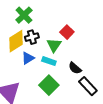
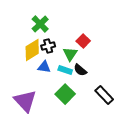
blue triangle: (28, 58) -> (44, 67), turned 40
black semicircle: (75, 68) -> (80, 70), moved

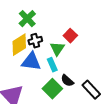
blue triangle: (44, 67) -> (31, 62), size x1.5
cyan rectangle: (65, 70) -> (52, 65), turned 48
black semicircle: (80, 70) -> (67, 81), moved

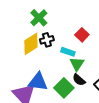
green triangle: (57, 49) -> (77, 64), moved
blue triangle: (31, 62) -> (38, 82), moved
cyan rectangle: (52, 65) -> (68, 52), moved, turned -48

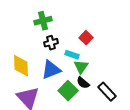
green cross: (39, 18) -> (43, 21), turned 30
yellow diamond: (31, 44) -> (21, 66), moved, turned -60
blue triangle: (38, 82) -> (51, 70), moved, turned -30

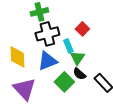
black cross: (51, 43) -> (47, 34), size x1.6
cyan rectangle: (72, 55) -> (68, 46), turned 48

